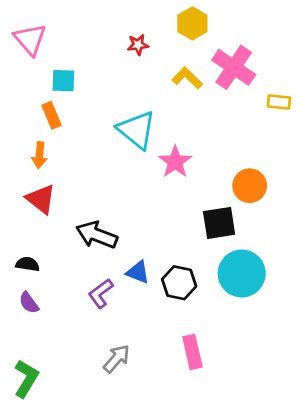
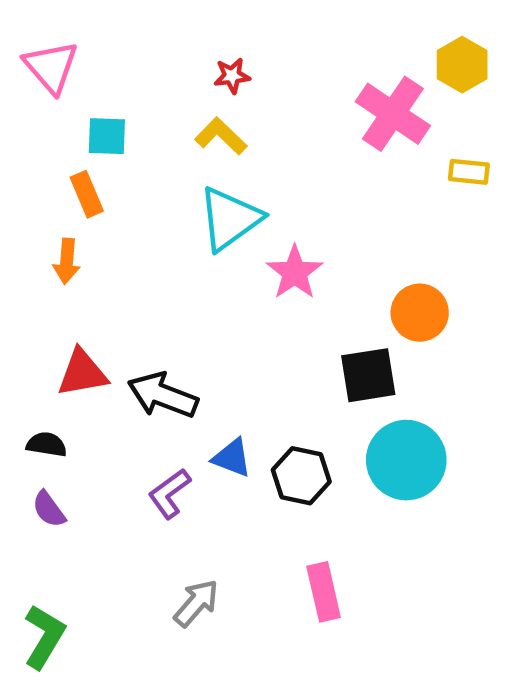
yellow hexagon: (192, 23) -> (462, 65), moved
yellow L-shape: (187, 78) -> (221, 136), moved
cyan triangle: (137, 130) -> (230, 219), turned 45
red triangle: (41, 199) -> (82, 373), moved, turned -48

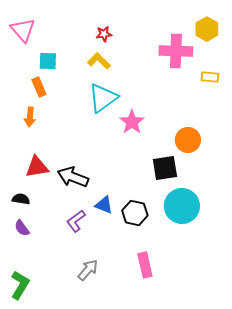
pink cross: (393, 114) -> (176, 51), turned -32

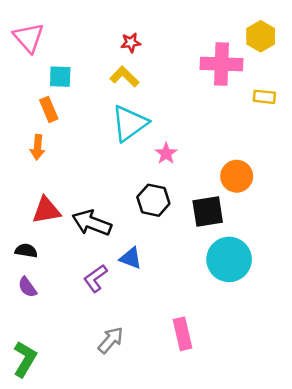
pink star: (132, 122) -> (166, 154), size x0.7
black hexagon: (135, 213) -> (153, 200), moved

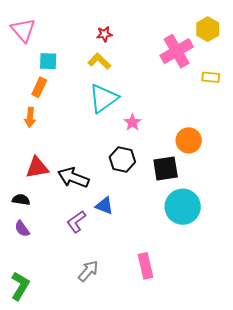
pink cross: (222, 64) -> (177, 51), turned -32
orange rectangle: (49, 109) -> (39, 87), turned 48

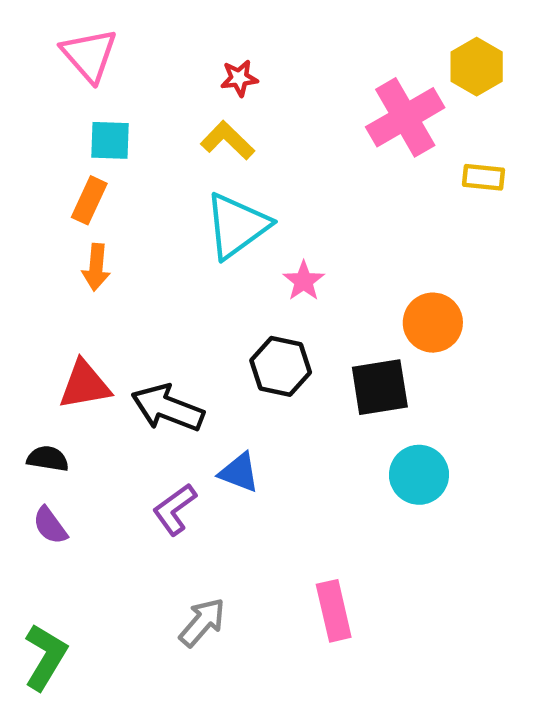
pink triangle: (23, 30) -> (89, 55), moved
orange arrow: (30, 117) -> (96, 267), moved
cyan circle: (183, 207) -> (419, 475), size x0.7

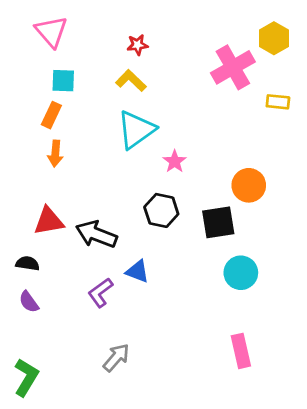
pink rectangle: (334, 611) -> (241, 351), moved

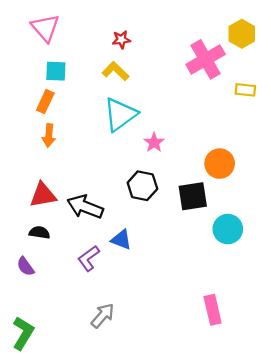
black semicircle: (28, 263) -> (39, 233), moved
cyan circle: (241, 273) -> (228, 229), moved

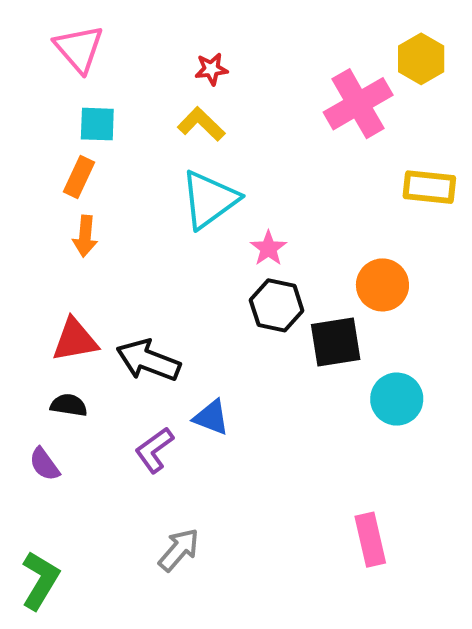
yellow rectangle: (245, 90) -> (429, 187), moved, size x1.4
black hexagon: (142, 186) -> (277, 305), moved

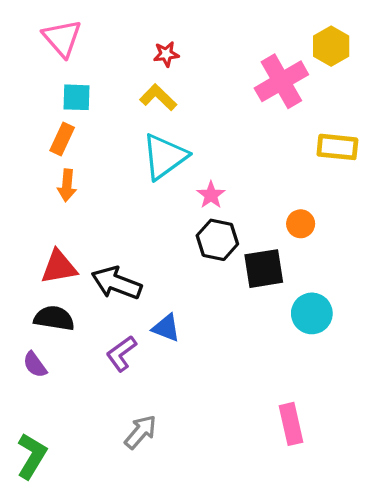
orange circle: (382, 285) -> (301, 224), size x0.7
black semicircle: (69, 405) -> (54, 318), size x1.4

